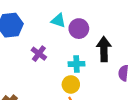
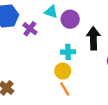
purple cross: (39, 54) -> (30, 29), moved

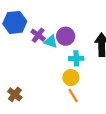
cyan triangle: (51, 12) -> (51, 42), moved
purple circle: (70, 19) -> (66, 36), moved

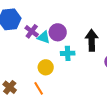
yellow circle: (71, 78) -> (46, 67), moved
orange line: (73, 95) -> (39, 88), moved

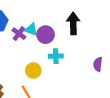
cyan triangle: (44, 37) -> (31, 29), moved
black arrow: (92, 40) -> (73, 23), moved

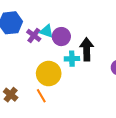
black arrow: (73, 23) -> (87, 49), moved
yellow circle: (33, 70) -> (49, 74), size x1.5

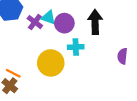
black arrow: (87, 49) -> (95, 22), moved
orange line: (41, 96) -> (13, 73), moved, turned -32

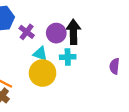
cyan triangle: (48, 17) -> (40, 54), moved
black arrow: (95, 22) -> (73, 32), moved

